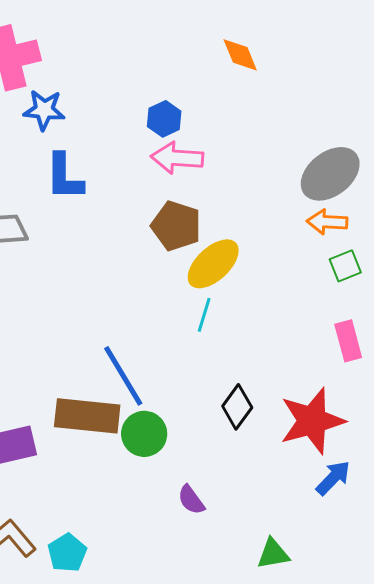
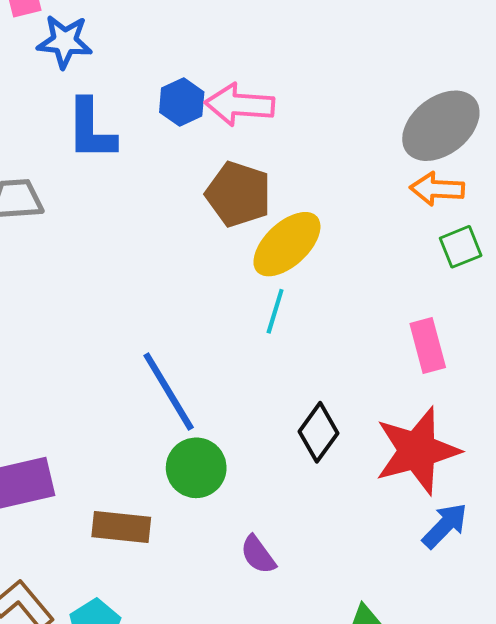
blue hexagon: (164, 119) -> (182, 102), moved
pink rectangle: (348, 341) -> (428, 345), moved
brown rectangle: (87, 416) -> (121, 527), moved, size x0.7

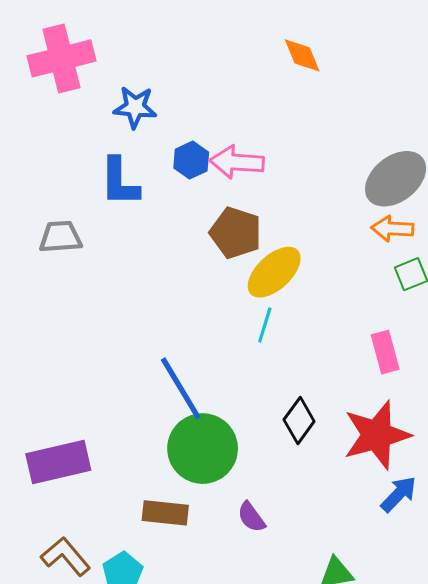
blue star: (65, 42) -> (135, 107), moved
green circle: (196, 468) -> (203, 449), size x1.5
brown rectangle: (121, 527) -> (165, 513), moved

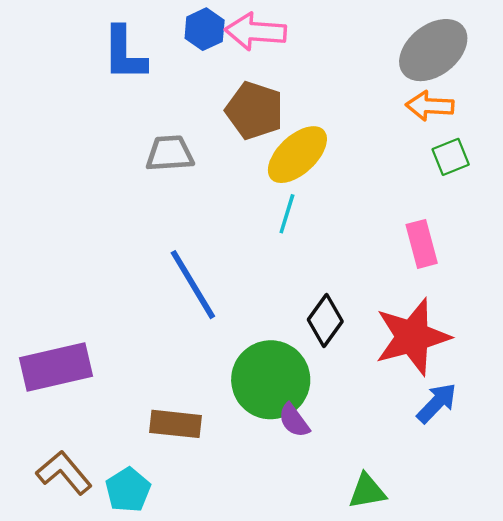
gray trapezoid: (60, 237) -> (170, 153), moved
green circle: (203, 449) -> (271, 380), moved
purple semicircle: (251, 517) -> (294, 420), moved

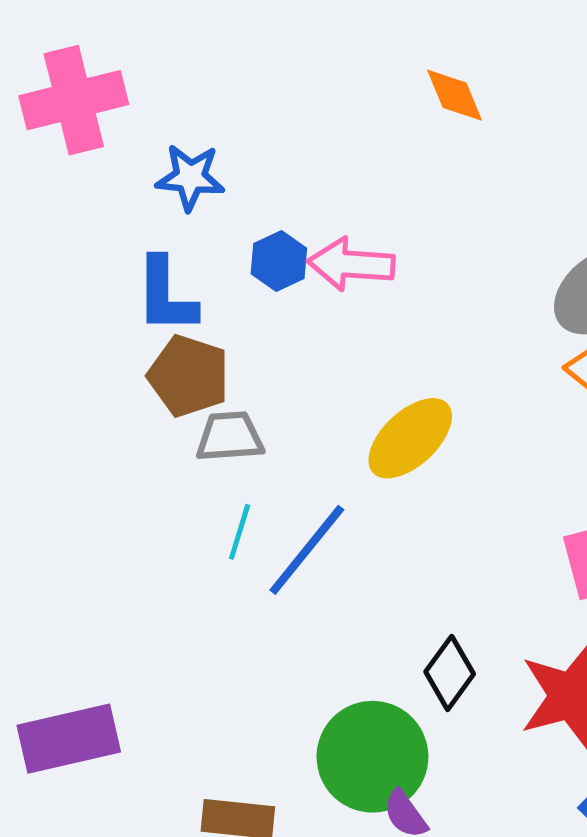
brown pentagon: (254, 110) -> (189, 376), moved
cyan line: (287, 214) -> (240, 532), moved
blue line: (193, 285) -> (307, 550), moved, turned 70

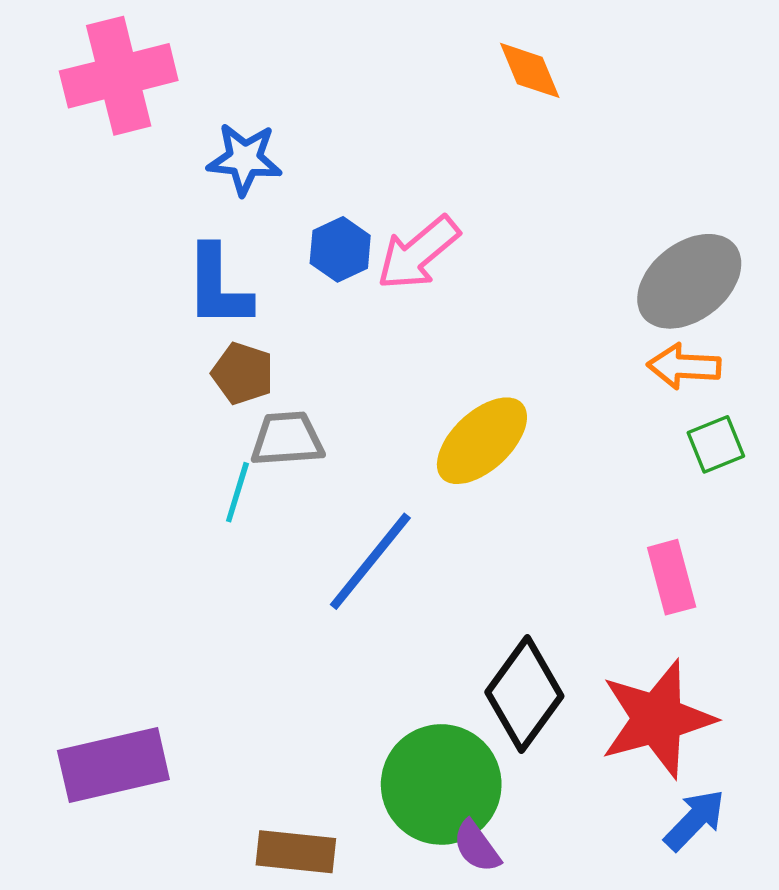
pink arrow: (351, 264) -> (418, 253), turned -44
brown pentagon: (189, 376) -> (243, 373), size x0.7
cyan line: (240, 532) -> (237, 492), moved
black diamond: (450, 673) -> (524, 694), size x1.4

